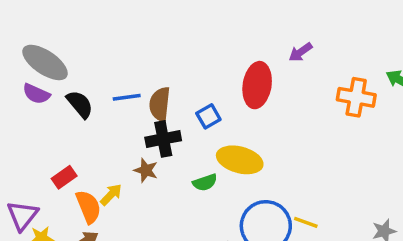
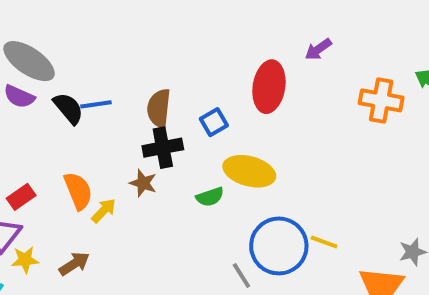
blue line: (127, 97) -> (96, 104), moved
red rectangle: (64, 177) -> (21, 197), moved
orange semicircle: (88, 207) -> (78, 191), moved

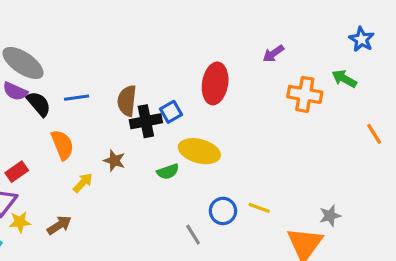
purple arrow: (318, 49) -> (273, 54), moved
black semicircle: (68, 108) -> (39, 104), moved
black cross: (163, 148) -> (146, 121), moved
orange semicircle: (78, 191) -> (62, 145), moved
blue circle: (279, 246) -> (223, 211), size x0.6

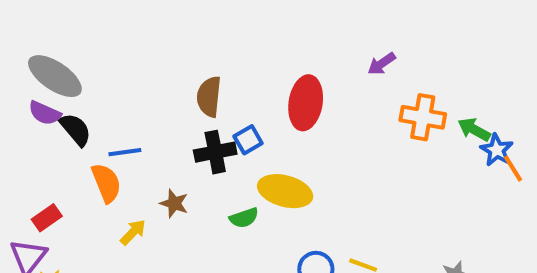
blue star: (362, 39) -> (497, 150), moved
green arrow: (344, 79) -> (474, 129), moved
blue line: (77, 98) -> (125, 152), moved
brown semicircle: (127, 101) -> (209, 97), moved

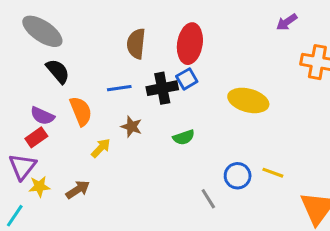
brown semicircle: (209, 97) -> (136, 44), moved
red ellipse: (306, 103) -> (190, 44), moved
purple semicircle: (45, 113) -> (42, 116), moved
blue line: (125, 152) -> (119, 88), moved
yellow ellipse: (285, 191) -> (248, 100), moved

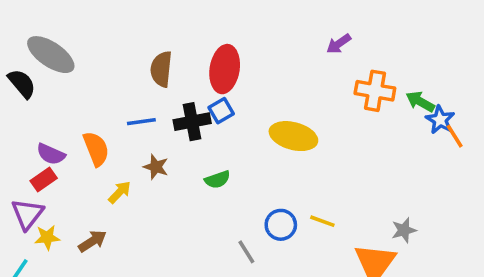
black semicircle: (58, 71) -> (22, 84), moved

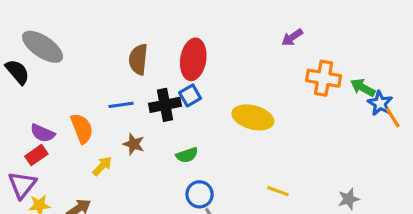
blue circle: (281, 225) -> (200, 194), moved

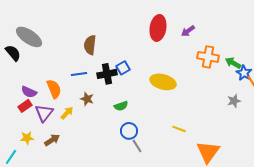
red ellipse: (193, 59) -> (158, 28), moved
purple triangle: (22, 185) -> (44, 113), moved
gray star: (349, 199) -> (234, 101), moved

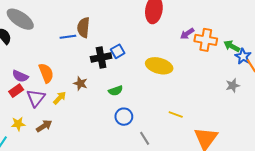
purple arrow: (188, 31) -> (187, 34), moved
blue line: (79, 74) -> (68, 37), moved
gray line: (137, 146) -> (145, 138), moved

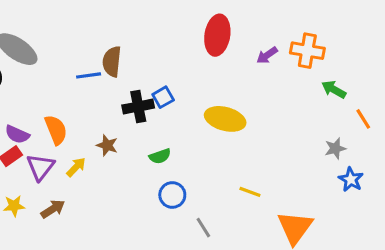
purple arrow: (187, 34) -> (267, 55), moved
orange cross: (206, 40) -> (307, 51), moved
blue star: (243, 56) -> (351, 179), moved

